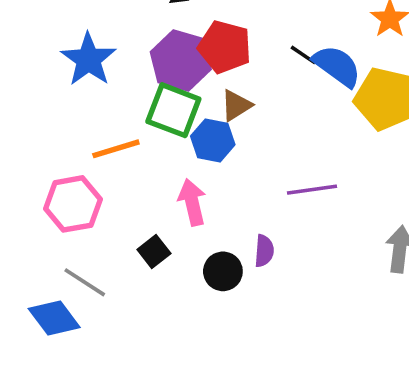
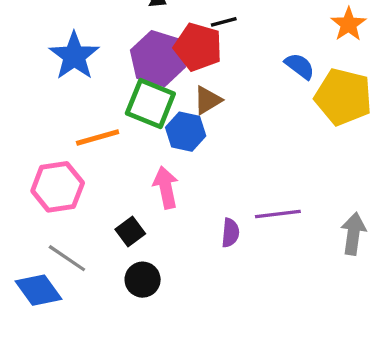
black line: (303, 55) -> (224, 22), moved, turned -50
blue semicircle: (337, 66) -> (300, 66), size x0.7
purple line: (312, 190) -> (278, 214), moved
black circle: (223, 271) -> (143, 280), moved

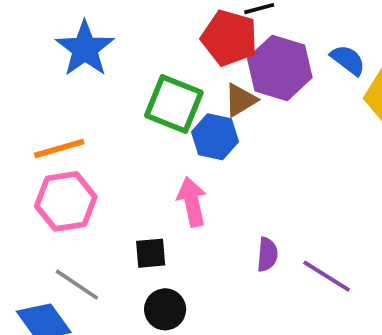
purple hexagon: (158, 59) -> (280, 68), moved
orange line: (98, 138) -> (59, 148), moved
purple line: (278, 214) -> (327, 276), moved, turned 39
black square: (130, 231) -> (151, 253), turned 32

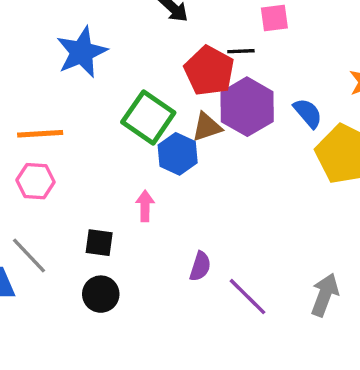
pink hexagon: (66, 201) -> (35, 181), size x0.7
pink arrow: (192, 202) -> (145, 206), size x0.7

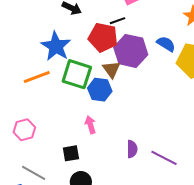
blue star: (82, 52) -> (56, 46), moved
brown triangle: (207, 127) -> (111, 69), turned -30
orange line: (40, 134) -> (37, 77), moved

